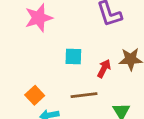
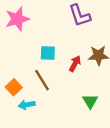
brown line: (84, 95) -> (42, 80), moved, turned 65

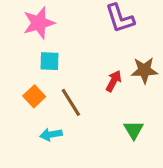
cyan square: (48, 53) -> (49, 61), moved
orange square: (14, 87) -> (34, 96), moved

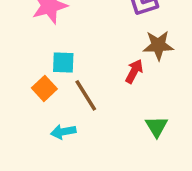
cyan square: (49, 61) -> (63, 63), moved
brown star: (144, 70) -> (158, 45), moved

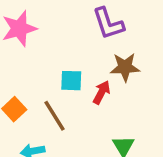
cyan square: (63, 63) -> (71, 81), moved

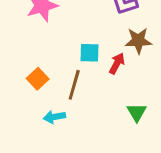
brown line: (55, 116) -> (74, 85), turned 48

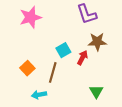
cyan square: (89, 53) -> (63, 50), turned -32

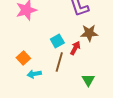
brown line: (53, 72) -> (59, 62), moved
cyan arrow: (39, 95) -> (34, 74), moved

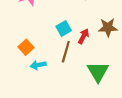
brown star: (89, 33) -> (108, 27), moved
green triangle: (88, 80) -> (98, 72), size x1.5

